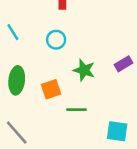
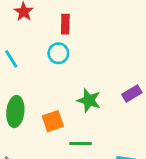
cyan circle: (56, 40) -> (58, 53), moved

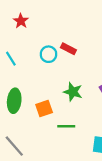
red rectangle: (65, 24) -> (68, 49), moved, turned -64

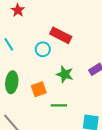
red rectangle: (68, 49) -> (61, 35), size x1.5
cyan circle: (48, 54) -> (43, 49), moved

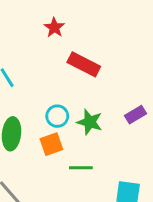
red star: (18, 10) -> (54, 28), moved
cyan circle: (43, 49) -> (57, 116), moved

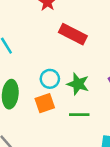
green line: (81, 168) -> (79, 115), moved

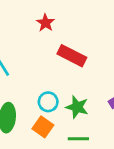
orange square: (45, 103) -> (43, 127), turned -36

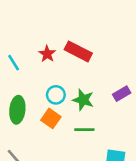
red star: (45, 23) -> (47, 54), moved

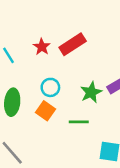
red rectangle: (78, 51) -> (73, 44), turned -60
green star: (83, 100) -> (91, 92), moved, turned 30

